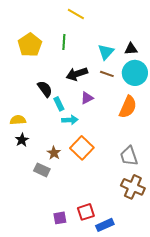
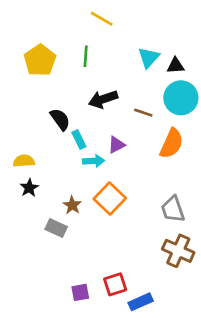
cyan triangle: (106, 52) -> (149, 58), moved
brown line: (107, 74) -> (143, 113), moved
purple triangle: (87, 98) -> (116, 145), moved

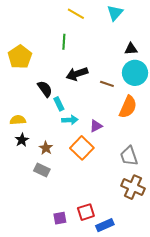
cyan triangle: (149, 58) -> (115, 13), moved
yellow pentagon: (40, 60) -> (20, 57), moved
purple triangle: (116, 145) -> (96, 126), moved
brown star: (72, 205) -> (46, 148), moved

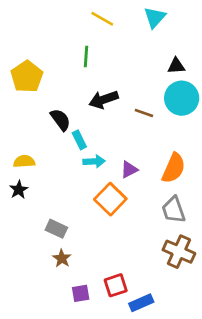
orange semicircle: (128, 107) -> (174, 168), moved
black star: (22, 140) -> (19, 190), moved
brown star: (46, 148) -> (62, 258), moved

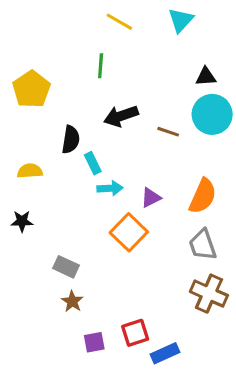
black semicircle: (60, 120) -> (71, 140), turned 45
yellow semicircle: (24, 161) -> (30, 171), moved
black star: (19, 190) -> (22, 221), turned 30

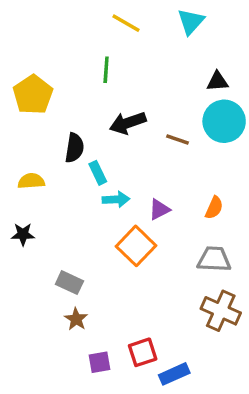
orange semicircle: (203, 196) -> (214, 208), size x0.6
gray trapezoid: (203, 245) -> (214, 259), turned 112

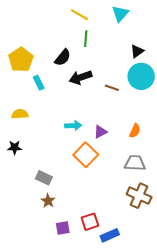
green line: (106, 70) -> (86, 39), moved
black triangle: (217, 81) -> (137, 51), turned -32
black semicircle: (74, 148) -> (63, 58), moved, turned 30
cyan rectangle: (98, 173) -> (39, 83), moved

